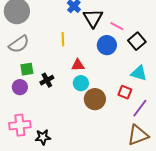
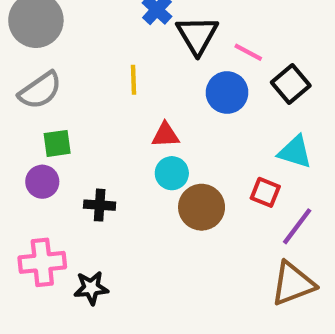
black cross: (47, 80) -> (100, 205), moved, turned 32

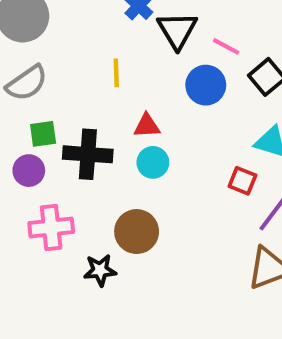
black cross: (100, 205) -> (88, 154), moved, size x1.6
brown circle: (202, 207) -> (137, 232), moved
pink cross: (42, 262) -> (51, 228), moved
black star: (91, 288) -> (100, 270), moved

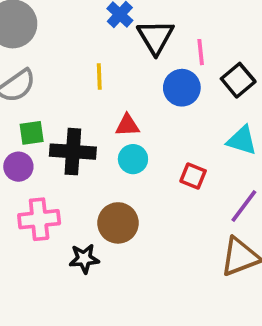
pink line: (226, 46) -> (201, 52), turned 56
red square: (242, 181) -> (193, 176), moved

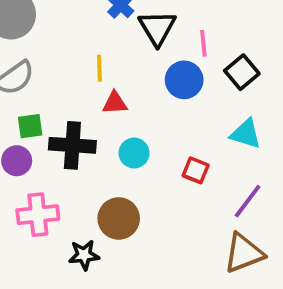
red triangle: (127, 125) -> (115, 103), moved

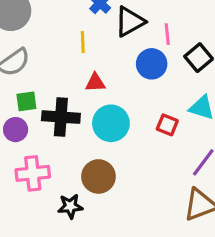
black triangle: (157, 28) -> (130, 22), turned 32
yellow line: (99, 68) -> (83, 42), moved
cyan circle: (134, 153) -> (111, 123), size x1.5
red square: (196, 170) -> (167, 125), moved

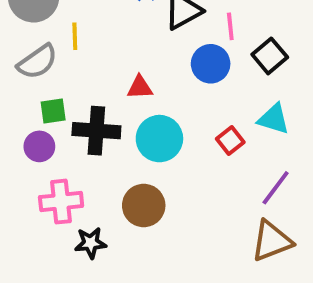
yellow line: (83, 42) -> (75, 36), moved
red square: (167, 125) -> (230, 141), turned 30
black star: (70, 206) -> (91, 243), moved

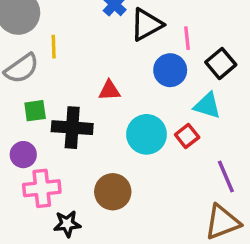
cyan triangle: (274, 119) -> (207, 106), moved
cyan circle: (159, 139) -> (147, 134), moved
purple circle: (39, 146) -> (23, 155), moved
purple line: (276, 188) -> (226, 177), turned -60

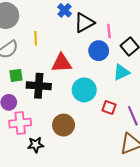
yellow line: (54, 47) -> (36, 38), moved
red triangle: (109, 90) -> (61, 63), size x1.5
cyan triangle: (207, 106) -> (121, 72), turned -42
red square: (187, 136) -> (109, 107), moved, turned -32

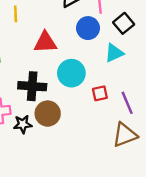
black cross: (39, 86) -> (32, 86), moved
red square: (109, 107) -> (100, 93), turned -32
black star: (36, 145) -> (23, 124), moved

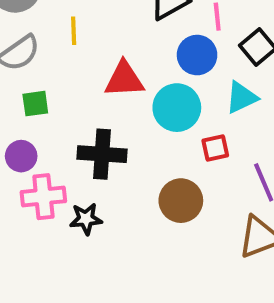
cyan circle: (71, 73) -> (177, 108), moved
red square: (100, 93) -> (215, 148), moved
brown circle: (48, 114) -> (181, 201), moved

